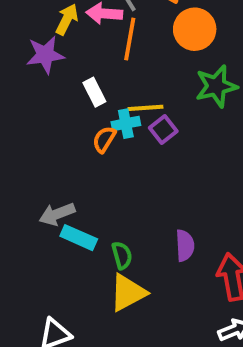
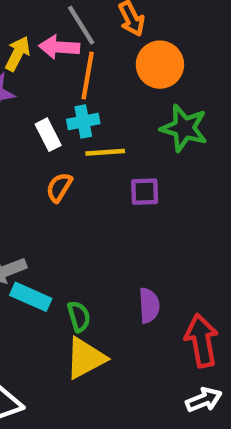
green star: (216, 86) -> (184, 128), turned 30
cyan cross: (126, 124) -> (83, 122), moved
purple square: (163, 129) -> (145, 192), moved, turned 36

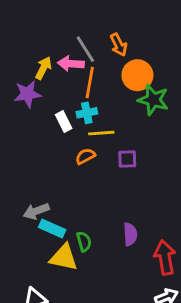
green star: (184, 128) -> (153, 100), moved
orange semicircle: (59, 187) -> (85, 156), moved, turned 30
yellow triangle: (85, 358) -> (64, 257), moved, turned 40

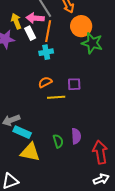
yellow arrow: (43, 68) -> (16, 21), turned -49
white rectangle: (64, 121) -> (30, 33), moved
yellow line: (101, 133) -> (56, 97), moved
green semicircle: (84, 242) -> (58, 141), moved

